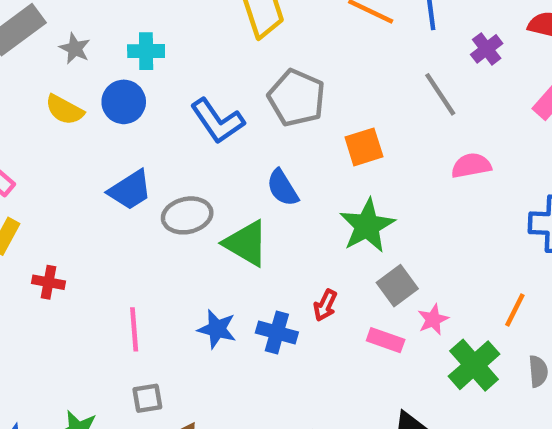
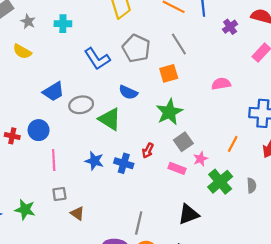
gray line: (440, 94) -> (179, 44), moved
blue circle: (124, 102) -> (39, 130), moved
blue semicircle: (283, 188) -> (128, 92), turned -36
orange line: (515, 310) -> (233, 144), moved

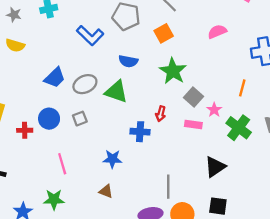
pink line: (54, 160) -> (62, 164), moved
blue star: (94, 161) -> (112, 159), moved
gray square: (59, 194) -> (80, 119), moved

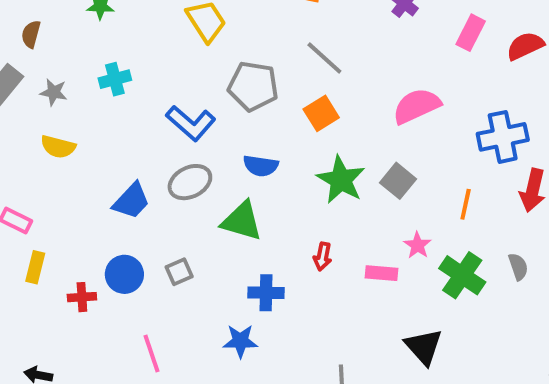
pink semicircle: (217, 32) -> (417, 106), size x1.4
gray ellipse: (85, 84) -> (190, 182), moved
gray square: (193, 97) -> (398, 181), moved
blue cross: (140, 132) -> (266, 293), moved
black triangle: (215, 167) -> (424, 347), turned -35

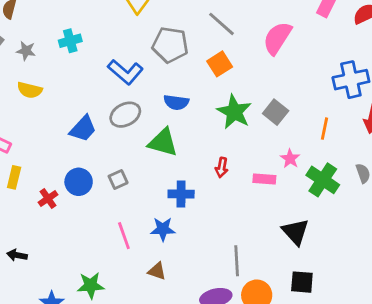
pink semicircle: (417, 106) -> (277, 38), moved, turned -32
red cross: (82, 297) -> (48, 199), turned -30
pink line: (152, 354) -> (124, 236), moved

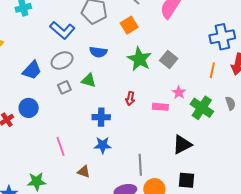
orange line: (325, 129) -> (212, 70), moved
green triangle: (163, 142) -> (89, 80), size x0.7
gray square: (118, 179) -> (64, 87), moved
blue star: (163, 229) -> (103, 145), moved
black triangle: (295, 232) -> (182, 144), turned 45

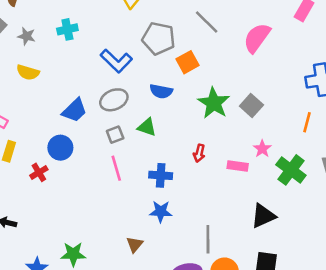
orange square: (129, 25) -> (187, 62), moved
blue circle: (29, 108) -> (60, 148), moved
pink line: (60, 146) -> (116, 168), moved
brown triangle: (84, 172) -> (135, 245), turned 48

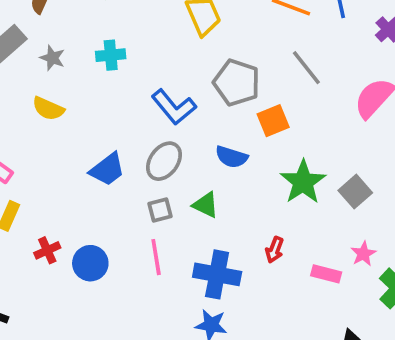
gray ellipse: (114, 100) -> (164, 161), turned -36
blue circle: (60, 148) -> (90, 263), moved
blue cross: (161, 175) -> (217, 274), size x1.4

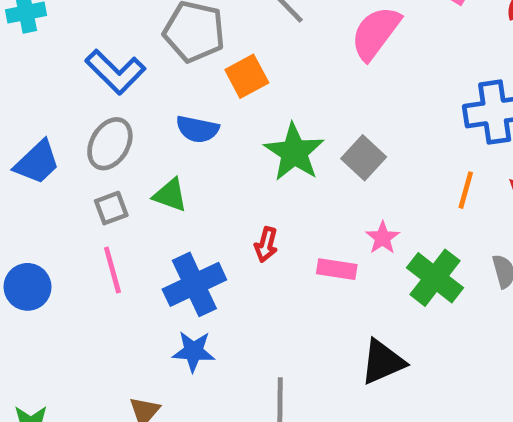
blue cross: (217, 274) -> (194, 284), turned -30

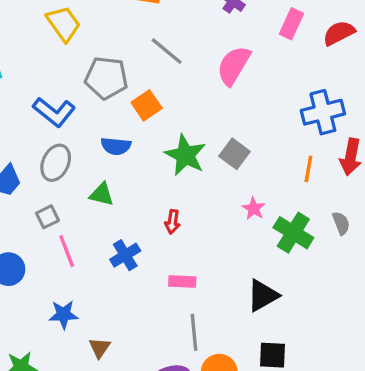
gray square: (111, 208) -> (47, 217), moved
pink rectangle: (337, 269) -> (182, 281), moved
blue cross: (194, 284) -> (125, 255), size x0.7
blue star: (193, 351) -> (63, 315), moved

